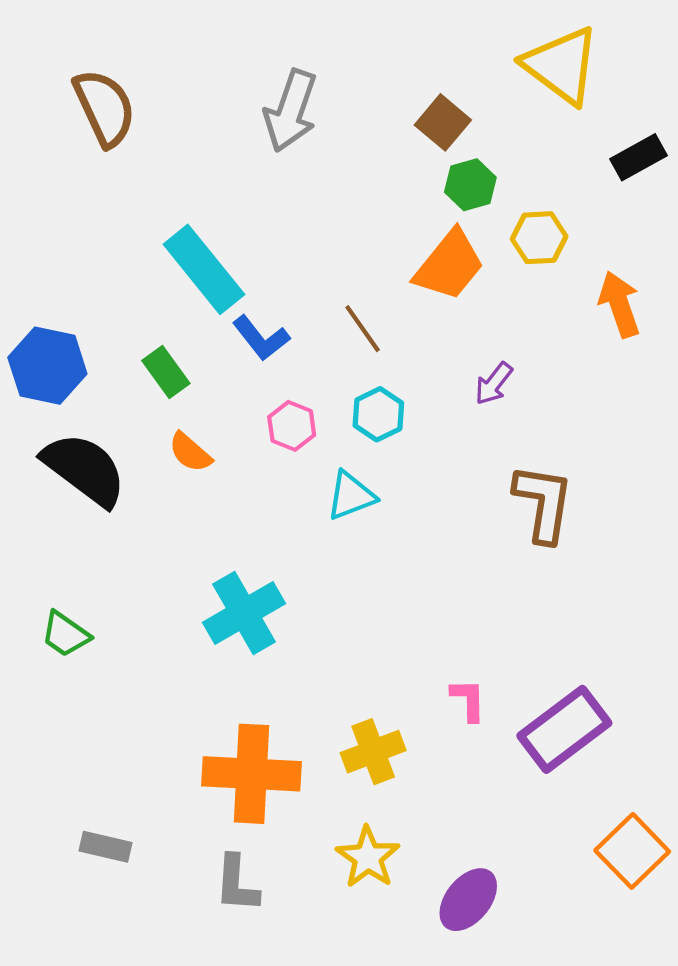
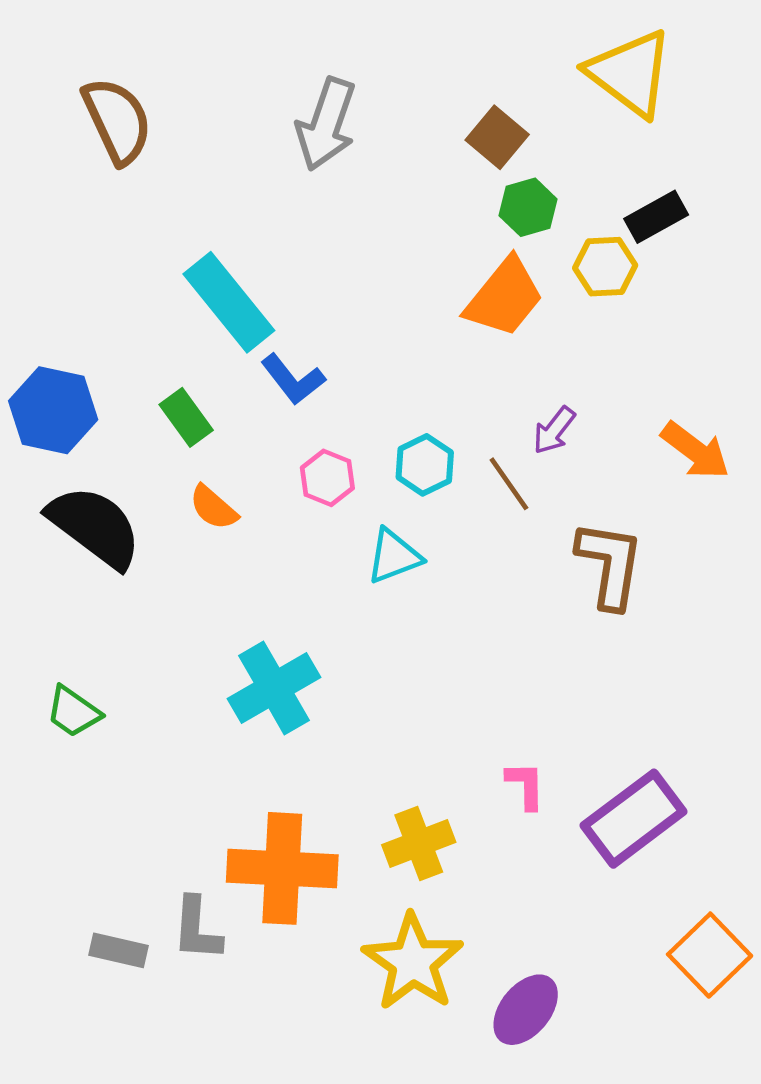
black rectangle: (638, 157) -> (656, 217), moved
orange arrow: (619, 304) -> (695, 451), moved, turned 146
brown line: (363, 329) -> (509, 484), moved
yellow star: (368, 857) -> (413, 962), size x1.4
gray L-shape: (237, 884) -> (197, 929), moved

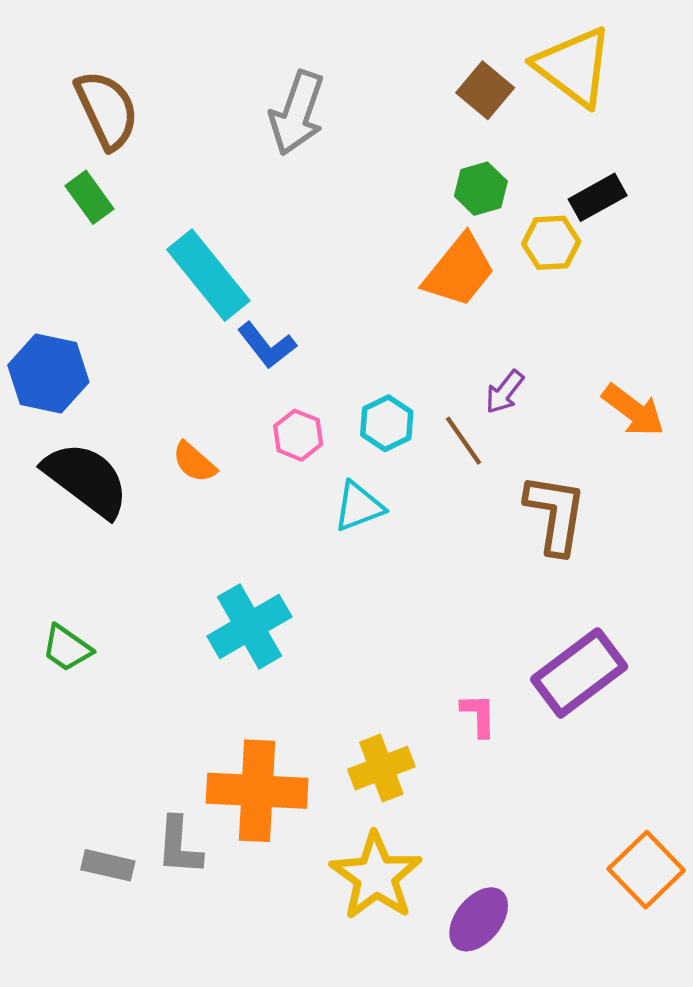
brown square: (497, 137) -> (485, 90), moved
green rectangle: (186, 417) -> (90, 197), moved
purple rectangle: (634, 819) -> (579, 673), moved

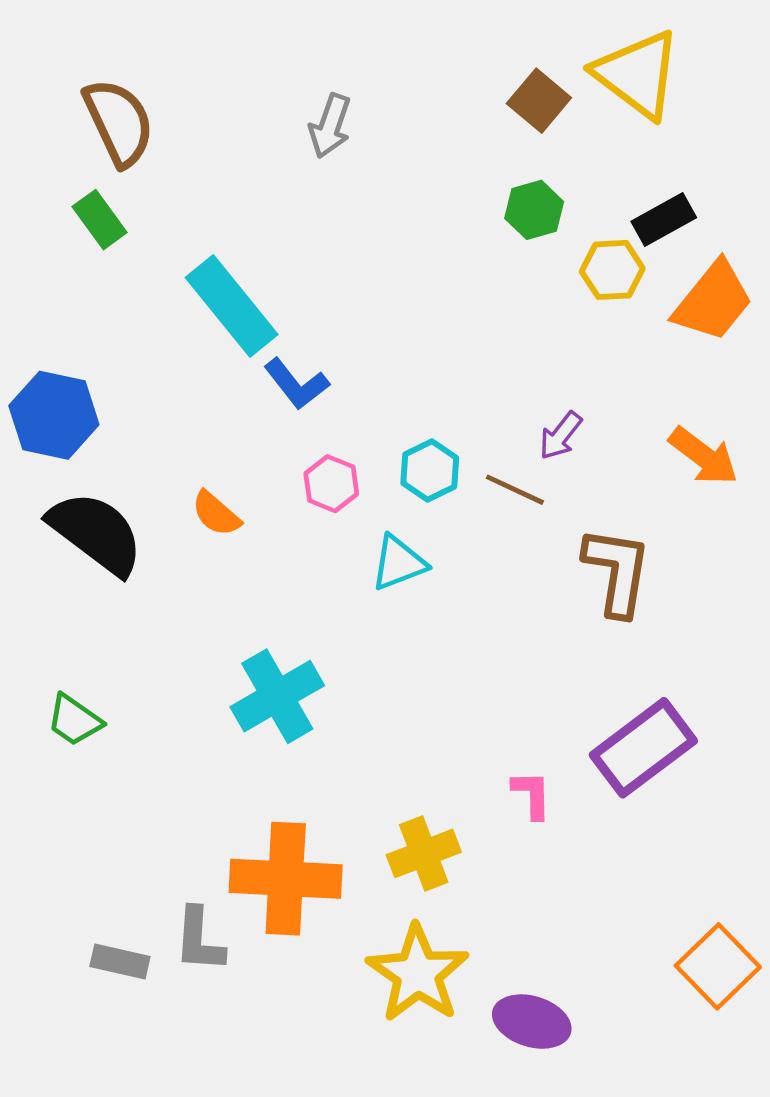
gray arrow: (297, 113) -> (330, 126), size x0.7
orange trapezoid: (459, 271) -> (713, 301), moved
brown line: (463, 441) -> (515, 490), turned -30
purple ellipse: (479, 919) -> (532, 1022), turned 68

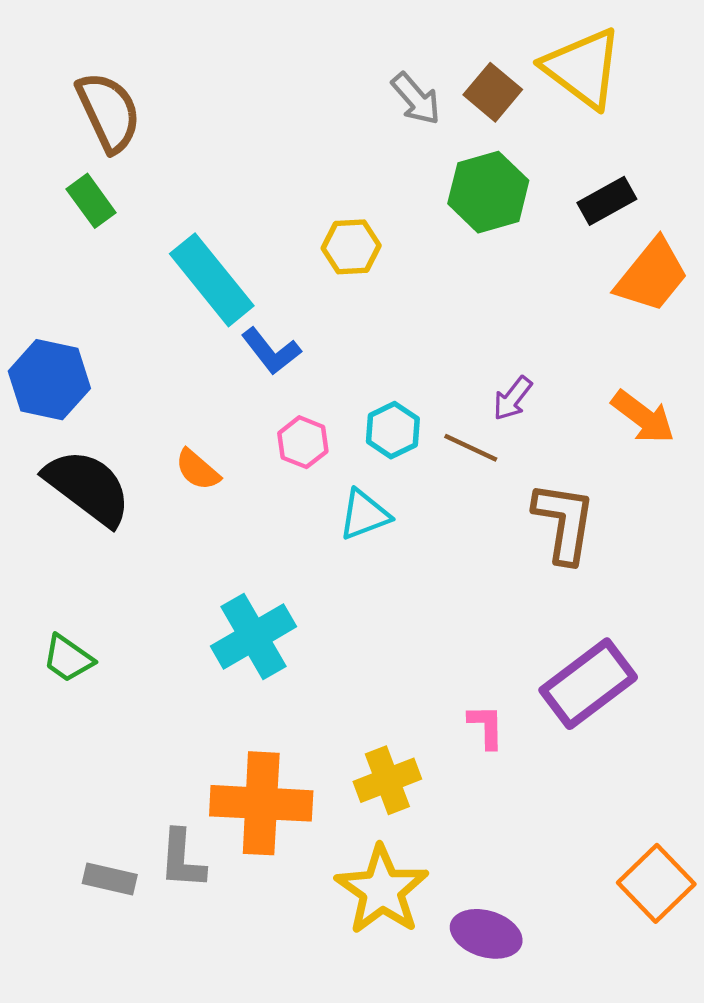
gray arrow: (330, 126) -> (416, 99), moved, turned -60
green hexagon: (534, 210) -> (488, 192), size x1.5
yellow hexagon: (612, 270) -> (351, 247), moved

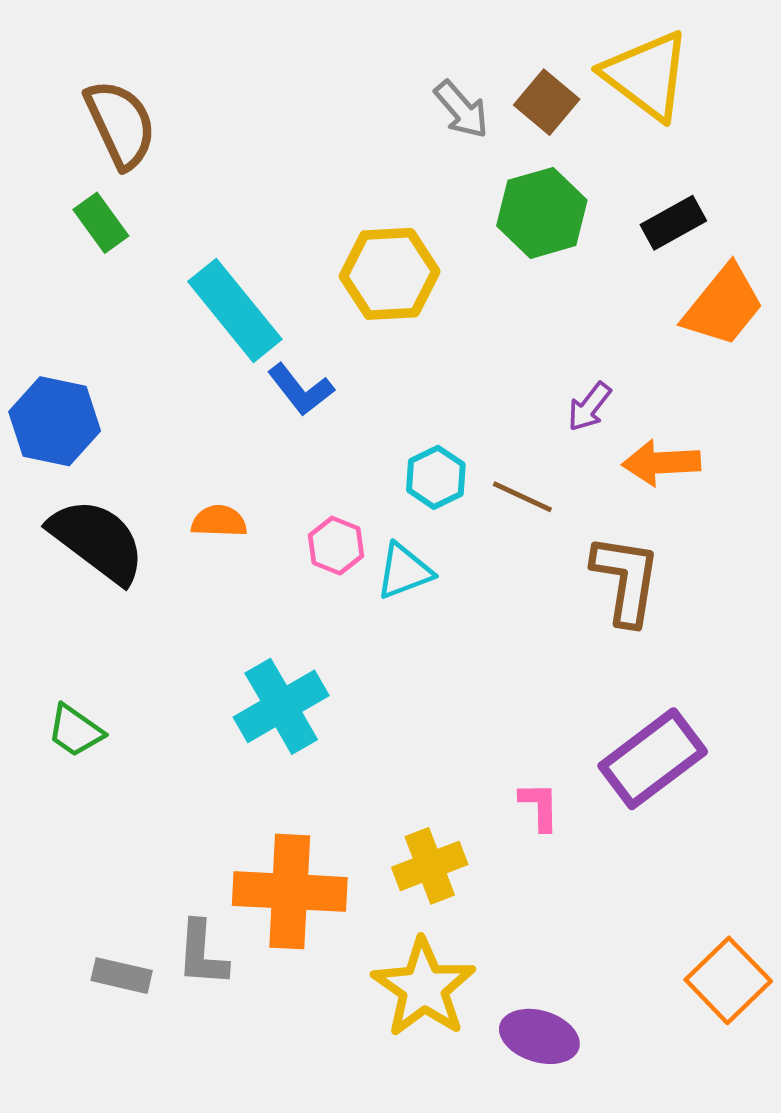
yellow hexagon: (351, 247) -> (390, 274), size x1.5
purple arrow: (512, 398) -> (589, 407), moved
orange arrow: (643, 417) -> (661, 463), moved, turned 140
pink hexagon: (303, 442) -> (336, 546), moved
orange semicircle: (198, 470) -> (219, 521), turned 141

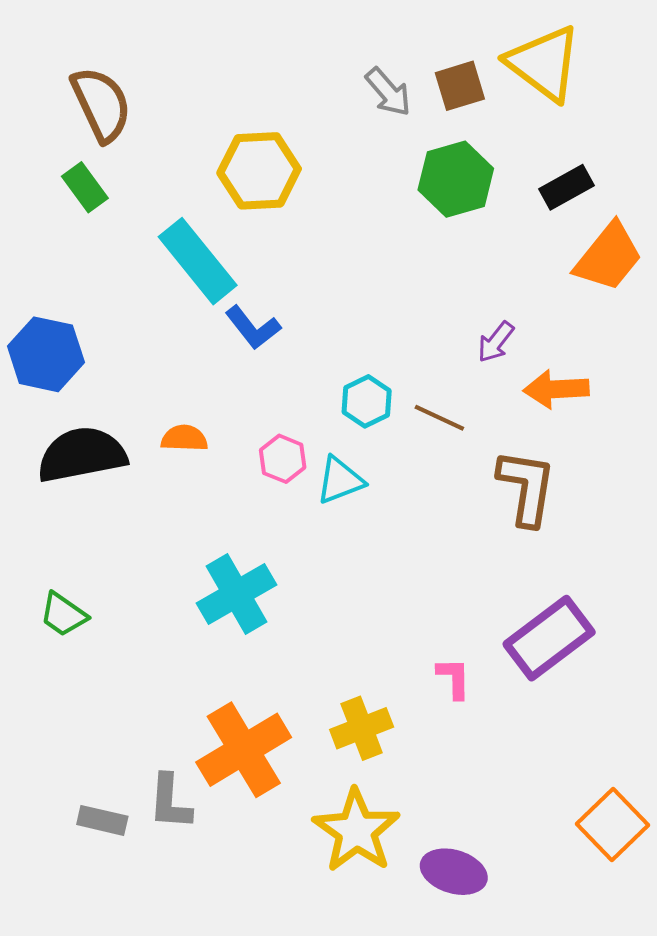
brown square: (547, 102) -> (460, 86), turned 33
yellow hexagon: (390, 274) -> (259, 171), moved
black semicircle: (97, 541) -> (82, 455), turned -48
orange cross: (290, 891) -> (244, 750), turned -34

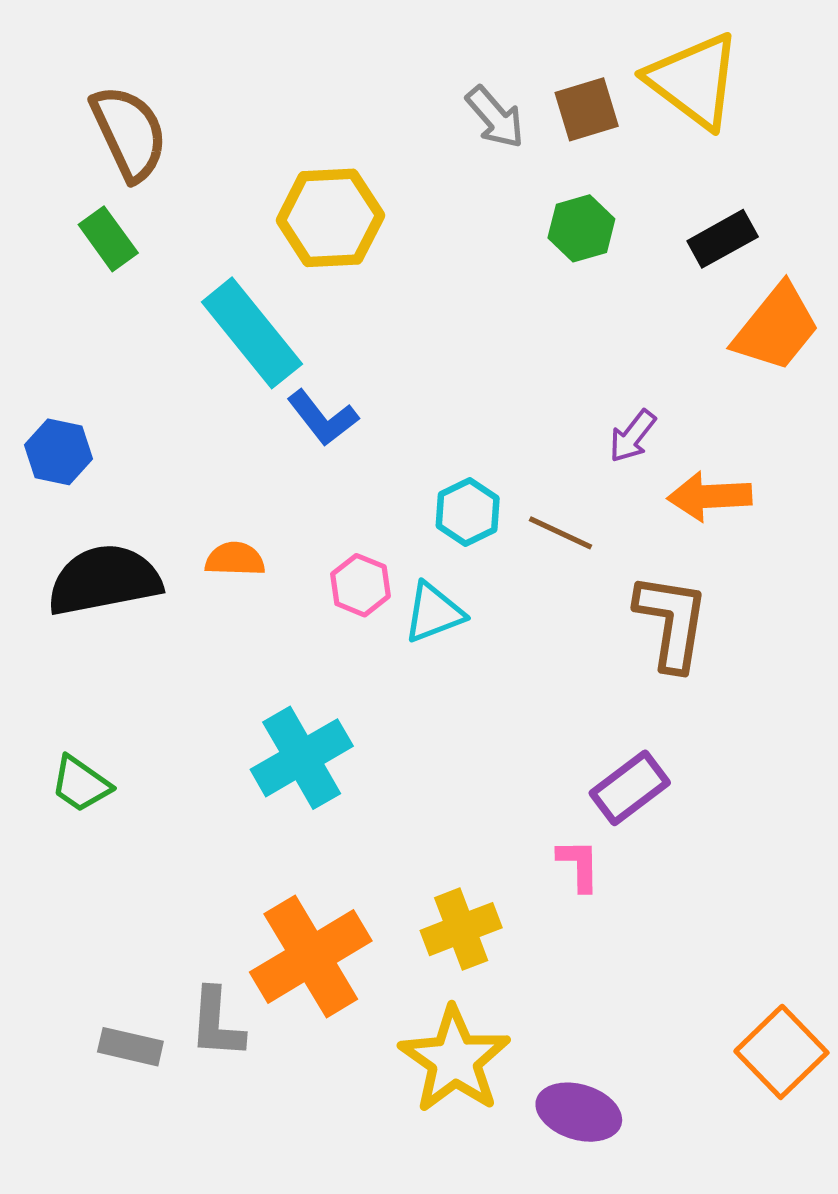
green hexagon: (456, 179) -> (581, 228), size x0.7
blue hexagon: (46, 354) -> (58, 452), size x0.7
purple rectangle: (549, 638) -> (630, 788), moved, size x0.7

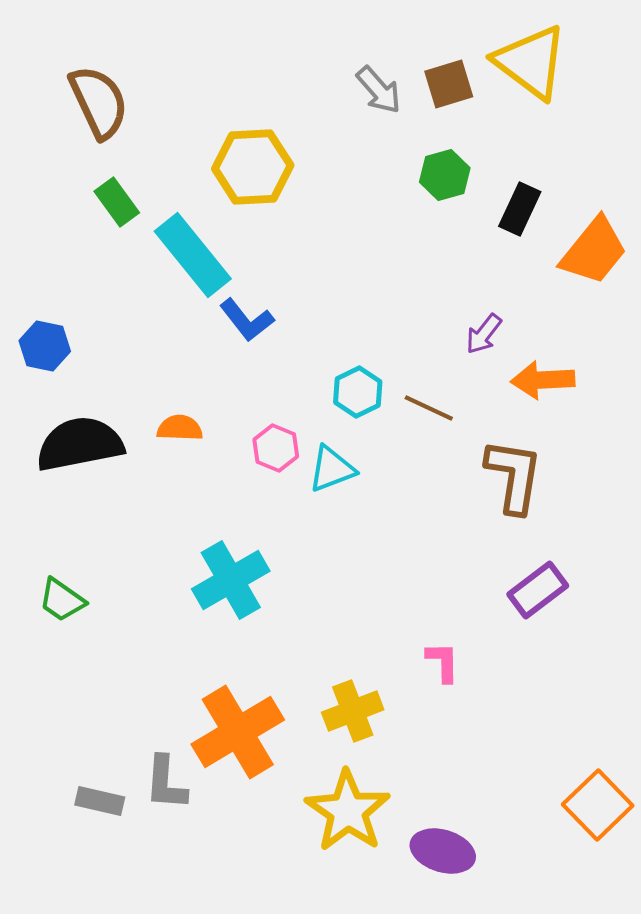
green rectangle: (108, 239) -> (117, 202), moved
black rectangle: (723, 239) -> (520, 209), moved, turned -36
purple rectangle: (630, 788) -> (538, 590), moved

